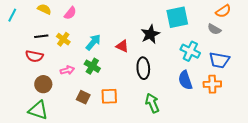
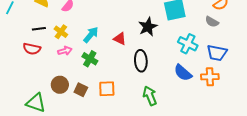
pink arrow: (67, 70) -> (65, 51), moved
blue semicircle: (185, 80) -> (183, 73), turned -30
brown circle: (43, 84) -> (60, 85), moved

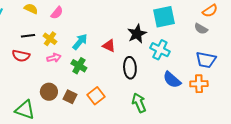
cyan cross: (188, 44) -> (160, 50), moved
orange square: (107, 89) -> (96, 96), turned -36

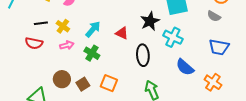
orange cross: (199, 84) -> (213, 82), moved, turned 36
orange square: (96, 96) -> (109, 83), turned -30
brown square: (70, 97) -> (83, 84), turned 32

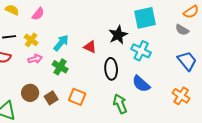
blue trapezoid: (219, 47) -> (187, 61), turned -140
blue semicircle: (185, 67) -> (141, 84), moved

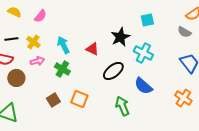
cyan square: (145, 18) -> (147, 20), size x0.6
cyan arrow: (61, 43) -> (63, 45), turned -66
black ellipse: (111, 69) -> (113, 71), turned 55
brown circle: (30, 93) -> (16, 78), moved

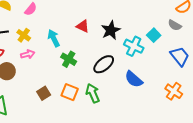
cyan square: (147, 20) -> (154, 35), moved, turned -32
red triangle: (92, 49) -> (83, 26), moved
green cross: (62, 69) -> (69, 59), moved
green arrow: (122, 106) -> (93, 93), moved

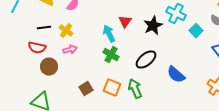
red triangle: (83, 26) -> (125, 22), turned 40
cyan arrow: (54, 38) -> (109, 34), moved
cyan cross: (134, 46) -> (176, 14), moved

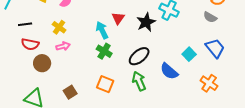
black line: (44, 28) -> (25, 24), moved
cyan square: (196, 31) -> (189, 54), moved
brown square: (86, 89) -> (70, 92), moved
green arrow: (135, 89) -> (139, 81), moved

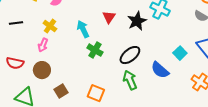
cyan arrow: (102, 30) -> (83, 29), moved
red semicircle: (30, 44) -> (15, 63), moved
pink arrow: (63, 46) -> (43, 45), moved, turned 128
brown circle: (42, 63) -> (42, 70), moved
orange square: (105, 84) -> (96, 93), moved

